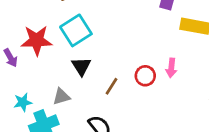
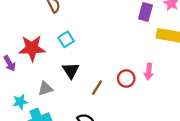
cyan square: (76, 30) -> (66, 39), size x0.6
gray triangle: (61, 96) -> (45, 89), moved

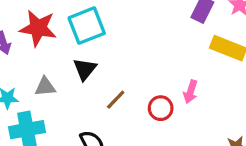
cyan square: (66, 39) -> (87, 26), size x1.6
red circle: (126, 79) -> (161, 108), moved

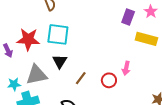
cyan square: (87, 26) -> (58, 34), turned 35
gray triangle: (45, 87) -> (36, 75), size x1.6

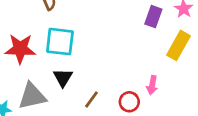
yellow rectangle: (146, 39) -> (179, 45), turned -75

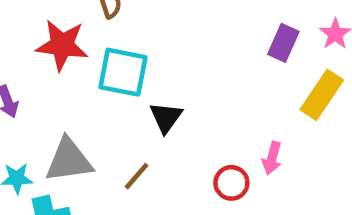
red star: (20, 49) -> (62, 45), moved
black triangle: (63, 78) -> (166, 117), moved
brown line: (91, 99) -> (137, 176), moved

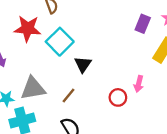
cyan square: (123, 72) -> (60, 42), turned 36

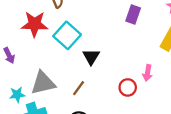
purple rectangle: (143, 24) -> (133, 14), moved

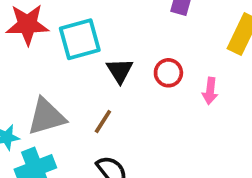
cyan square: (67, 35) -> (80, 39), turned 36
red circle: (128, 87) -> (168, 73), moved

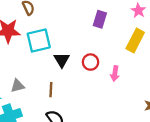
gray triangle: (46, 117) -> (18, 86), size x0.6
brown line: (103, 121) -> (51, 90), turned -32

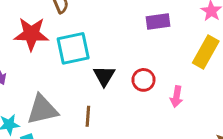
purple rectangle: (100, 19) -> (158, 22), turned 63
gray triangle: (18, 86) -> (42, 110), size x1.6

